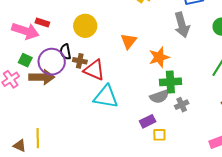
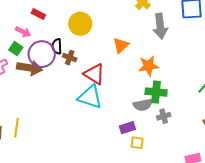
gray arrow: (182, 25) -> (160, 26), moved
pink arrow: (25, 31) -> (23, 32), moved, size x0.6
red triangle: (94, 70) -> (94, 74), moved

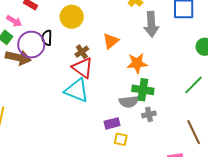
brown cross: (70, 58) -> (82, 52), moved, turned 32

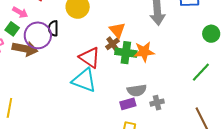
orange triangle: (111, 41) -> (117, 30), turned -30
brown cross: (82, 52) -> (112, 44), moved
green cross: (143, 90) -> (126, 53), moved
purple rectangle: (112, 123) -> (128, 104), moved

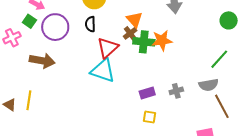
black semicircle: (53, 28) -> (90, 24), moved
brown arrow: (25, 49) -> (42, 61), moved
red triangle: (90, 58) -> (108, 48), turned 45
gray semicircle: (137, 90) -> (209, 85), moved

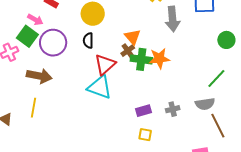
green square: (29, 21) -> (27, 36), size x1.5
yellow line: (29, 100) -> (34, 108), moved

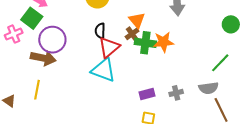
black semicircle: (88, 41) -> (100, 31), moved
purple circle: (53, 43) -> (52, 40), moved

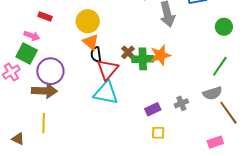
orange triangle: (137, 20) -> (91, 42), moved

